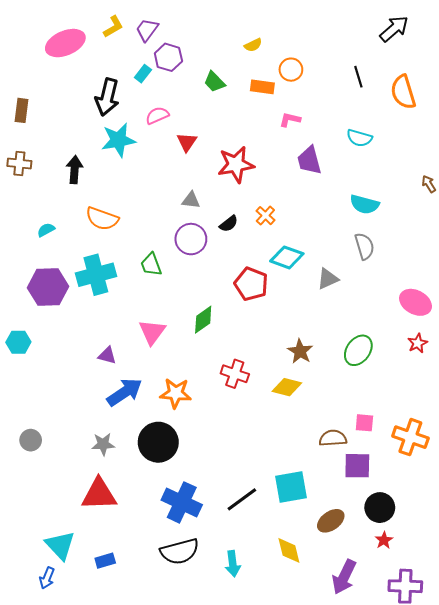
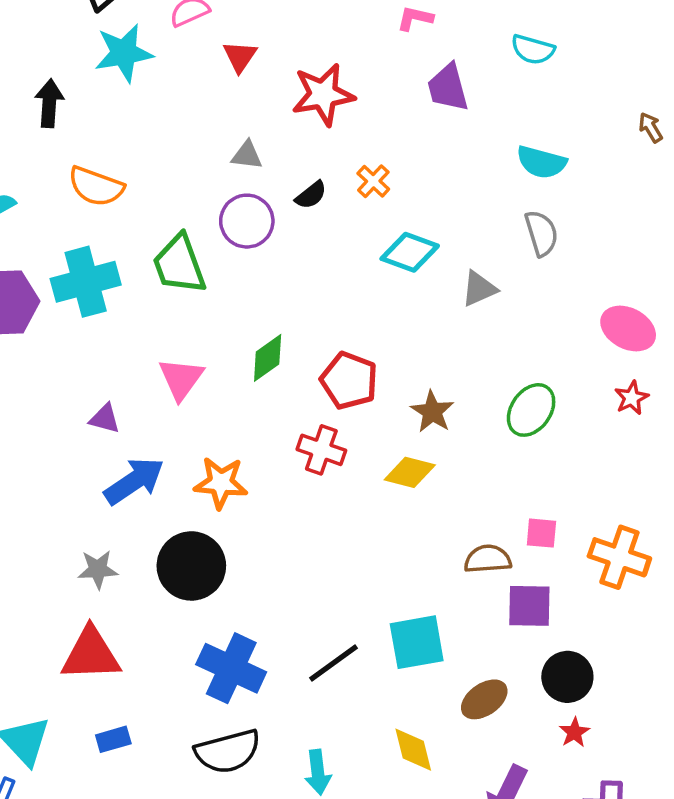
green trapezoid: (151, 265) -> (179, 264), size x1.5
red pentagon: (251, 284) -> (349, 381), moved
blue rectangle: (105, 561) -> (113, 739), moved

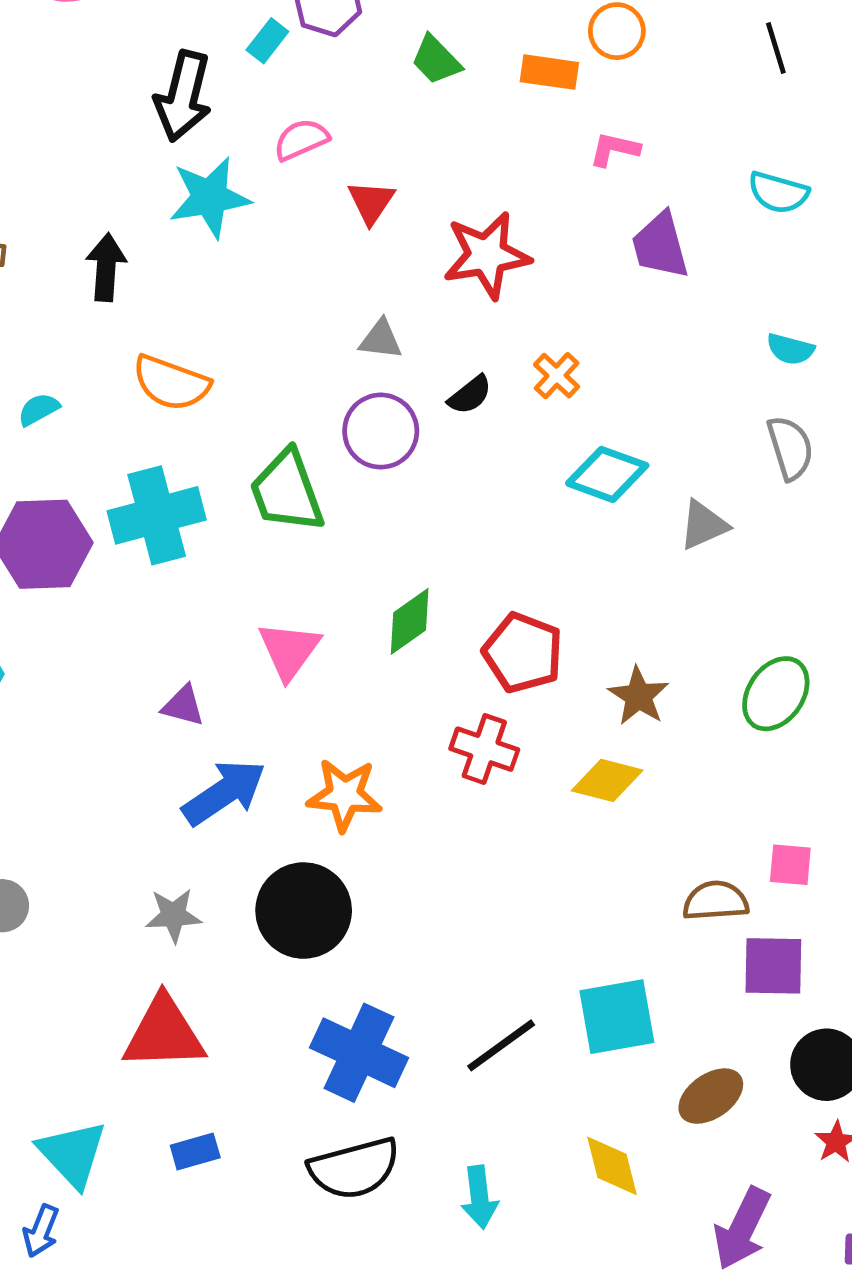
cyan semicircle: (541, 162) -> (790, 349), size x0.7

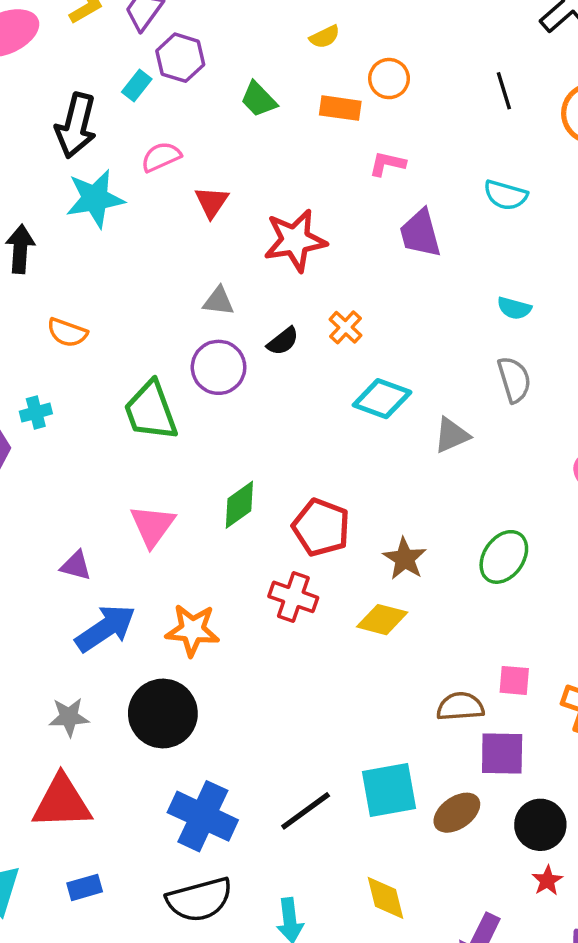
orange semicircle: (171, 383) -> (67, 333), size x0.7
cyan cross: (157, 515) -> (36, 413), moved, size x0.5
brown ellipse: (711, 1096) -> (457, 813), moved

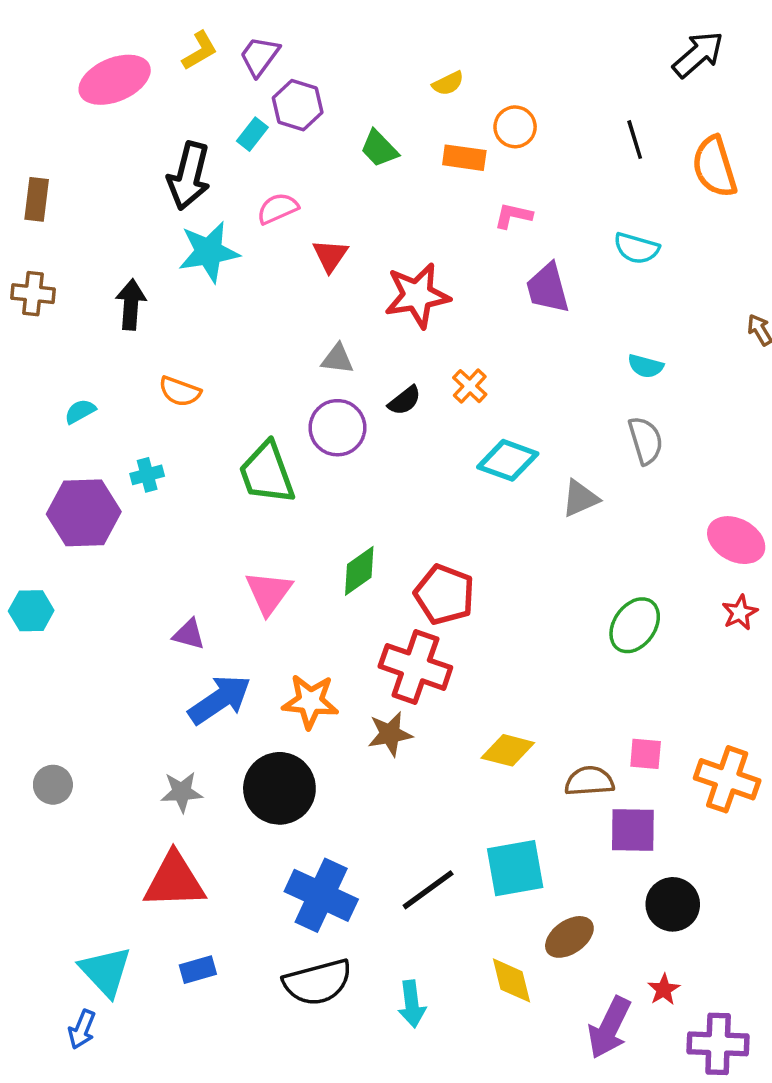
brown star: (405, 559) -> (390, 734), moved, turned 30
red cross: (293, 597) -> (415, 667), size x1.4
yellow diamond: (382, 620) -> (508, 750), moved
brown ellipse: (457, 813) -> (569, 937), moved
red star: (547, 880) -> (664, 990), moved

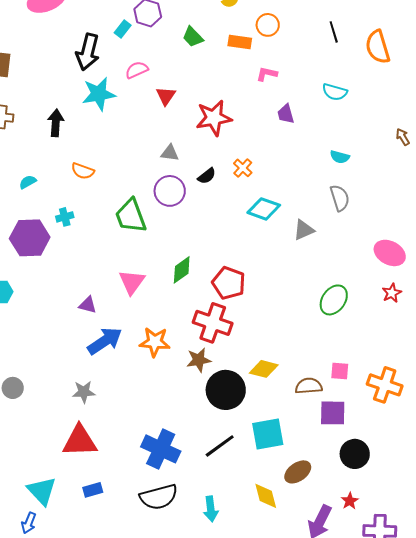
purple trapezoid: (548, 288) -> (286, 114), size x0.7
black circle: (279, 788) -> (226, 390), moved

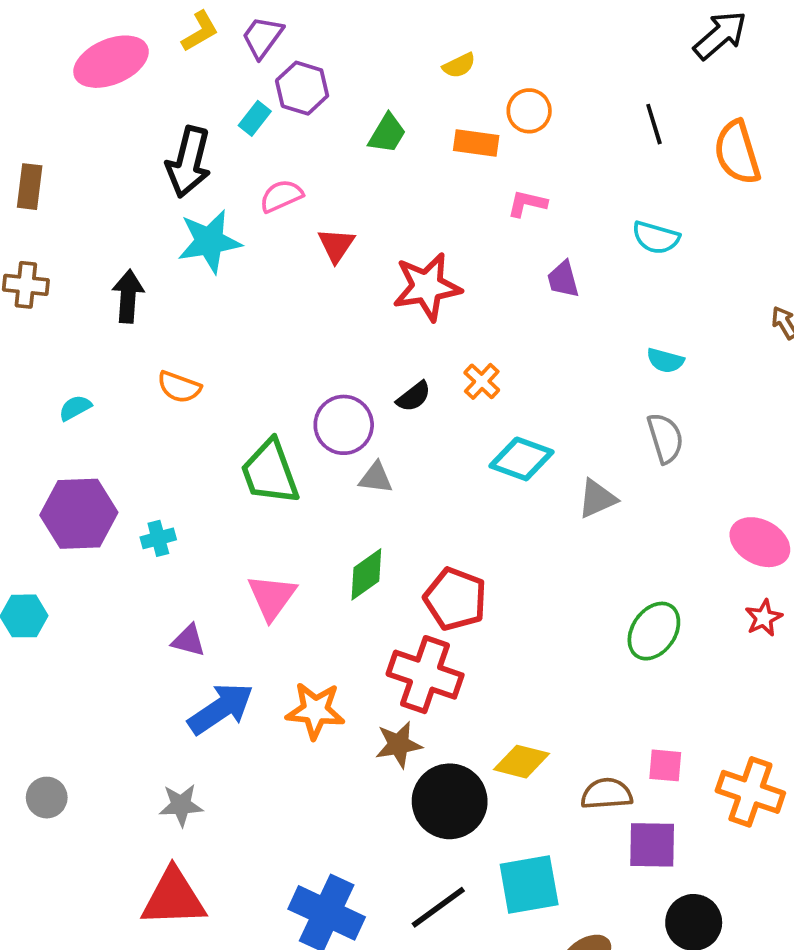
green trapezoid: (193, 37) -> (387, 134), turned -105
gray triangle: (170, 153) -> (376, 478), moved
cyan cross: (65, 217) -> (158, 538), moved

